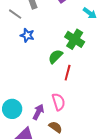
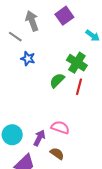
red line: (68, 73) -> (79, 87), moved
pink semicircle: (58, 102) -> (60, 127), turned -54

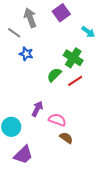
red line: (79, 87) -> (75, 81), turned 42
purple arrow: (39, 138) -> (37, 109), moved
brown semicircle: (57, 154) -> (66, 138), moved

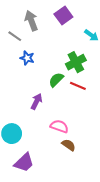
green cross: (73, 58) -> (76, 62), turned 30
red line: (75, 81) -> (78, 86), turned 56
purple arrow: (37, 109) -> (36, 101), moved

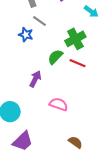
gray line: (15, 36) -> (40, 21), moved
brown semicircle: (69, 145) -> (75, 142), moved

